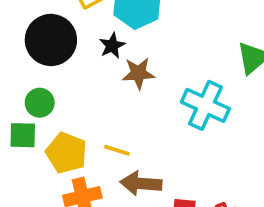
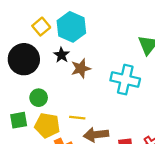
green circle: (40, 103) -> (39, 98), moved

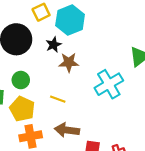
cyan cross: (125, 80) -> (109, 84), turned 32
yellow line: (77, 118) -> (58, 99), moved

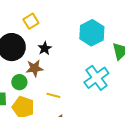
cyan hexagon: (70, 20) -> (92, 33), moved
brown star: (69, 62) -> (35, 68), moved

